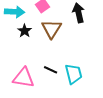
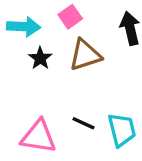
brown triangle: (52, 29) -> (85, 55), turned 40

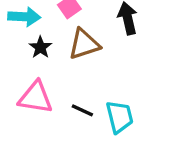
pink triangle: (38, 137) -> (36, 97), moved

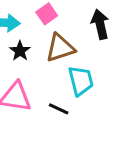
cyan trapezoid: (120, 117) -> (81, 81), moved

